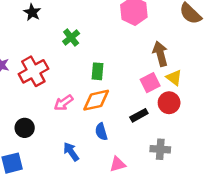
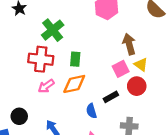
green cross: (71, 37) -> (53, 30), size x1.5
red cross: (33, 71) -> (41, 59), moved, turned 35
black circle: (25, 128) -> (19, 116), moved
blue semicircle: (101, 132) -> (91, 111), moved

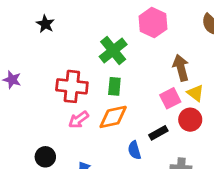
green cross: (53, 30) -> (113, 51), moved

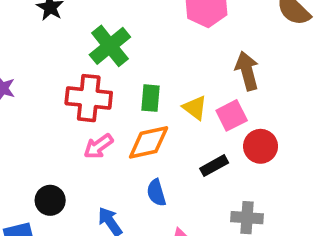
green cross: (113, 51) -> (110, 46), moved
yellow triangle: (196, 93) -> (195, 108), moved
blue semicircle: (134, 150) -> (156, 193), moved

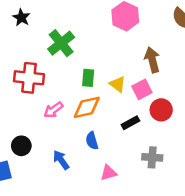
red cross: (89, 98) -> (29, 78), moved

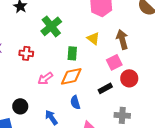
red cross: (29, 78) -> (26, 53), size x0.6
yellow triangle: (118, 84) -> (93, 38), moved

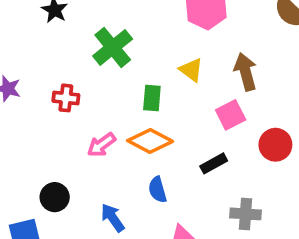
orange diamond: (71, 76) -> (150, 141), turned 40
red circle: (129, 78) -> (275, 145), moved

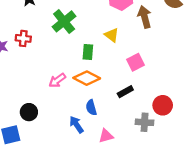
brown arrow: (245, 72) -> (145, 17), moved
red cross: (66, 98) -> (23, 38), moved
red circle: (275, 145) -> (163, 105), moved
blue arrow: (113, 218) -> (77, 125), moved

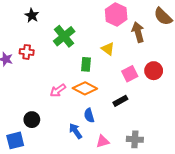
red circle: (163, 105) -> (154, 71), moved
gray cross: (145, 122) -> (135, 139), moved

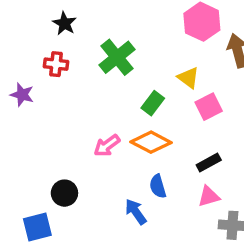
red cross: (27, 52) -> (56, 64), moved
green rectangle: (86, 64) -> (153, 103), turned 32
pink square: (130, 74) -> (209, 107), moved
pink triangle: (103, 141) -> (209, 196), moved

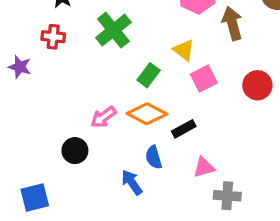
black rectangle: (209, 163) -> (184, 129), moved
black circle: (64, 193) -> (75, 151), moved

